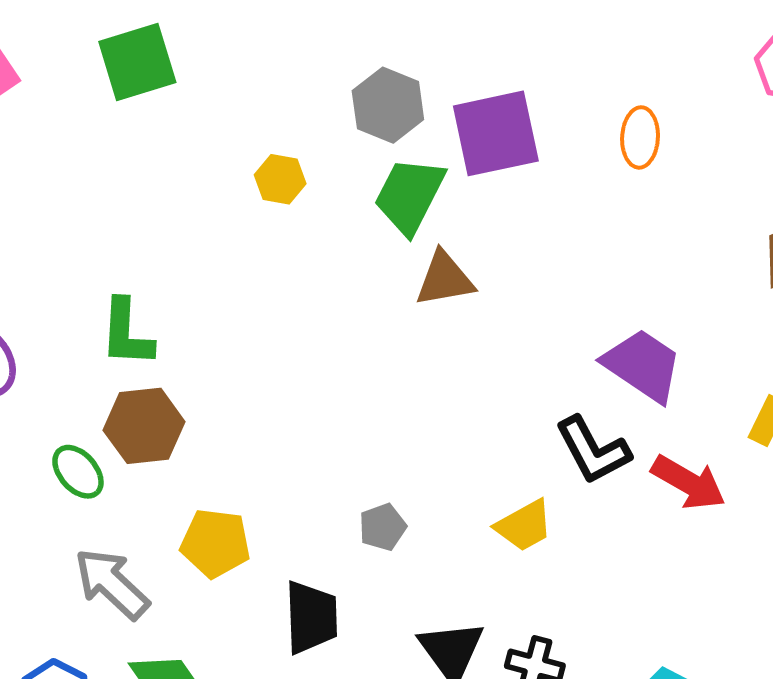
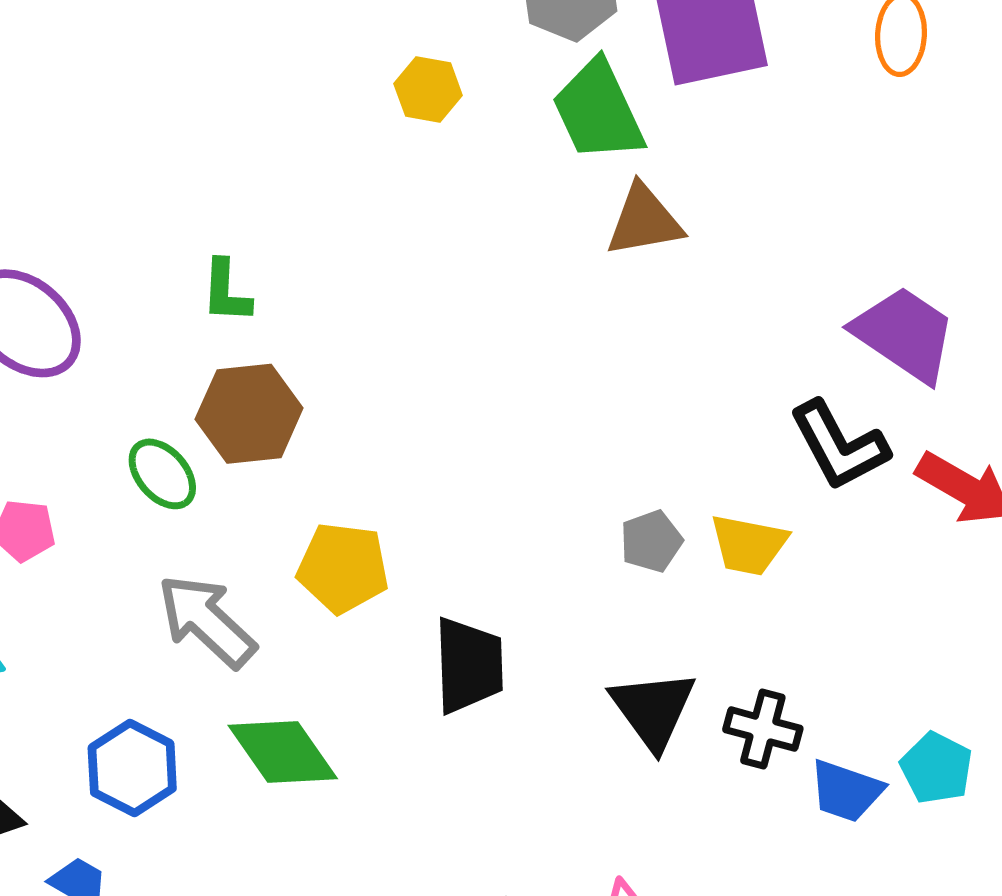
green trapezoid: (410, 195) -> (598, 111), turned -52
green L-shape: (127, 333) -> (226, 291), size x0.7
yellow trapezoid: (524, 526) -> (749, 545), turned 40
gray pentagon: (383, 527) -> (651, 541), moved

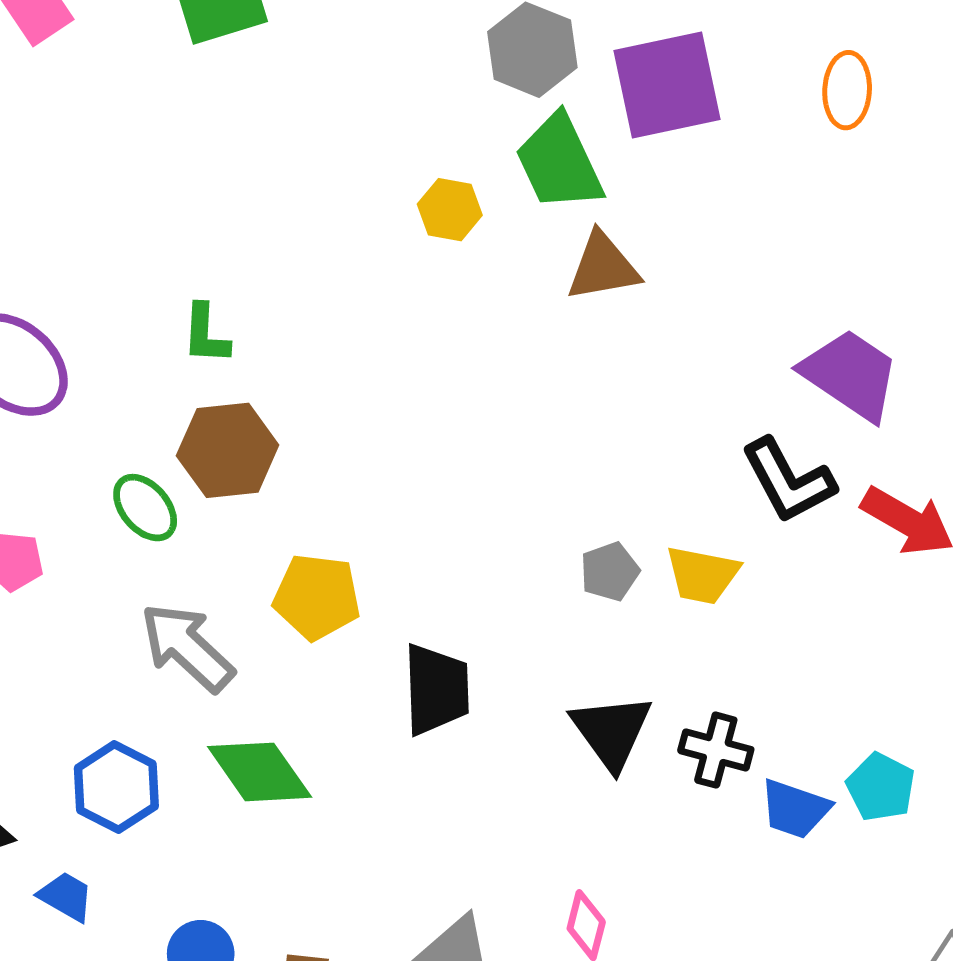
yellow hexagon: (428, 90) -> (450, 210), moved

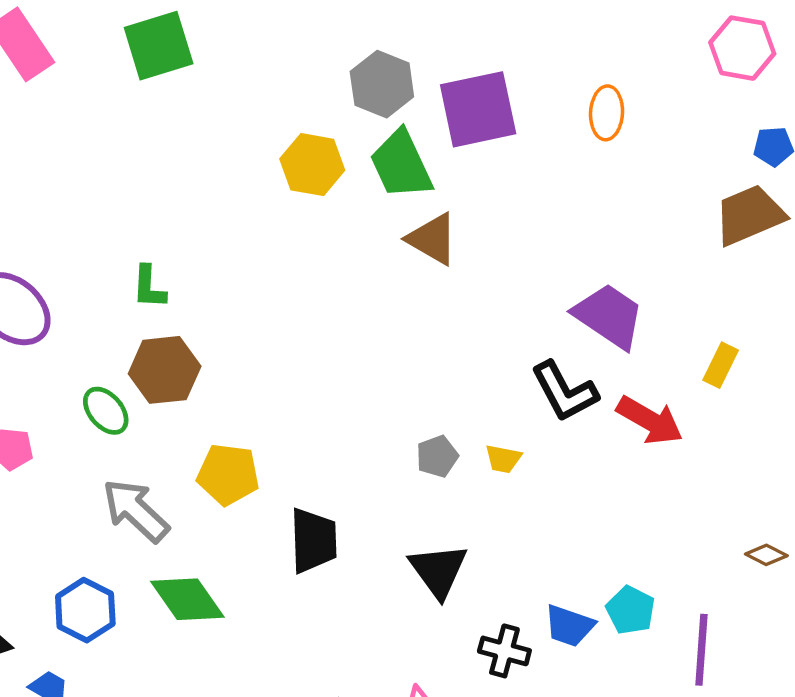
yellow hexagon: (450, 210) -> (312, 165), moved, size x1.4
brown triangle: (603, 267) -> (432, 239), turned 40
yellow trapezoid: (702, 575) -> (503, 459), size x0.7
black cross: (716, 750) -> (504, 651), moved

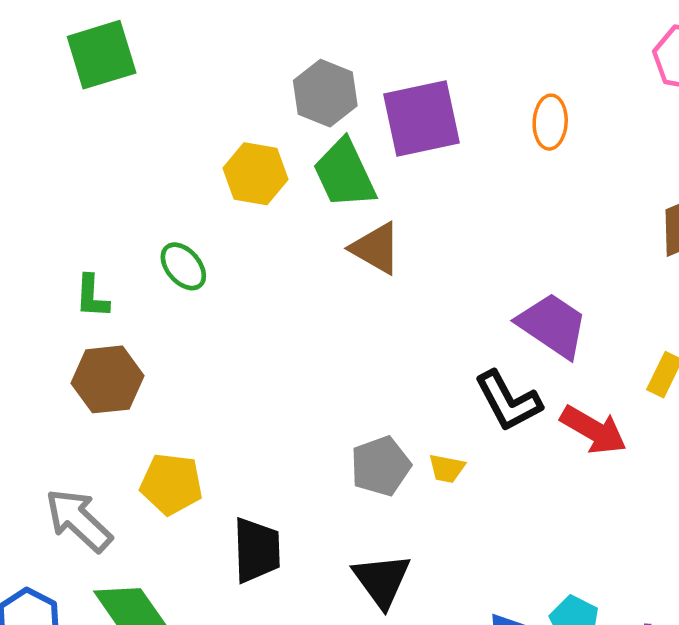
green ellipse: (106, 411) -> (183, 266), moved
gray pentagon: (437, 456) -> (381, 466), size x1.4

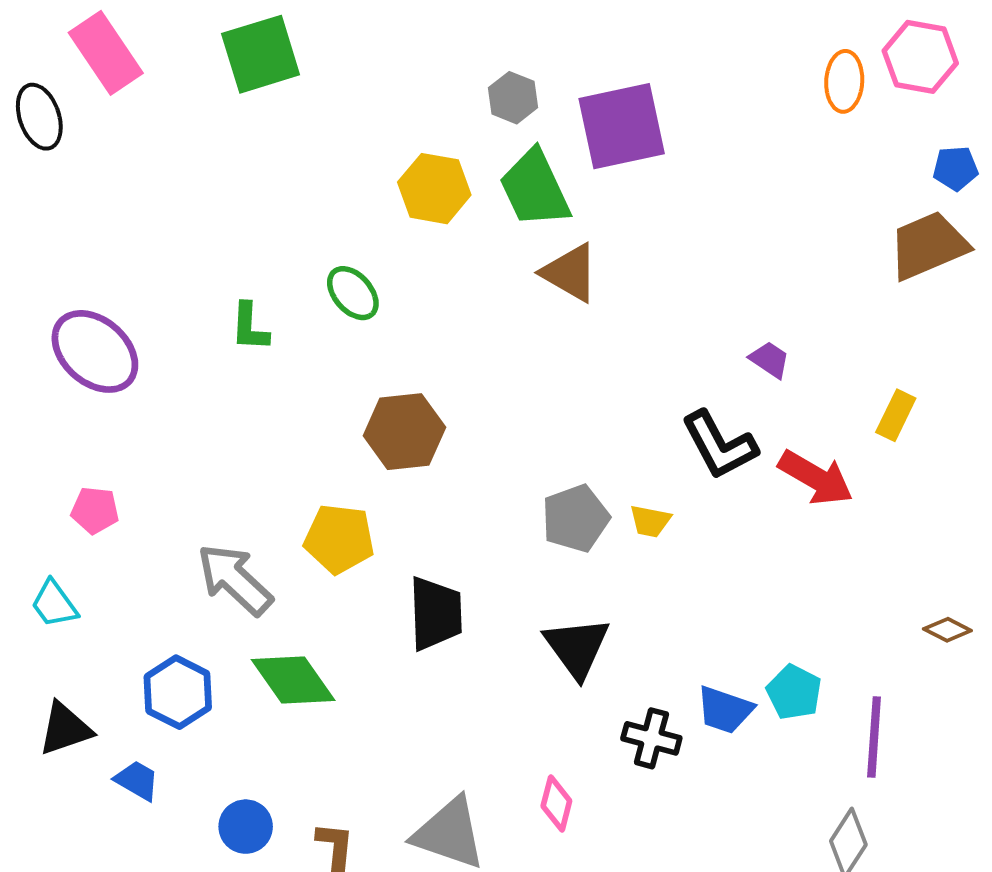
gray hexagon: (325, 93) -> (513, 98), size x0.7
orange ellipse: (550, 122) -> (844, 81), moved
purple trapezoid: (553, 325) -> (770, 360), size x0.5
brown hexagon: (108, 379) -> (404, 432), moved

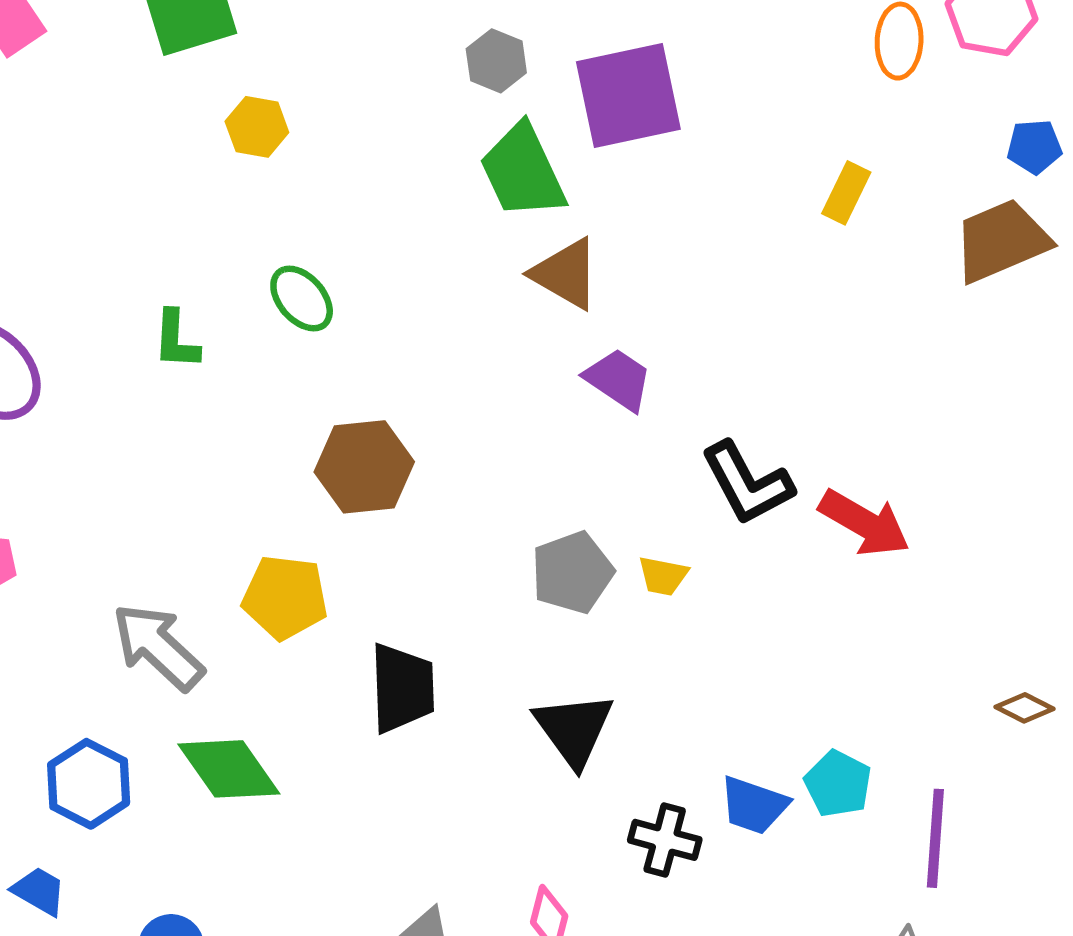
yellow hexagon: (434, 189) -> (257, 127), moved, size x0.7
purple trapezoid: (770, 360) -> (618, 379), moved, size x1.4
yellow rectangle: (896, 415) -> (846, 193), moved

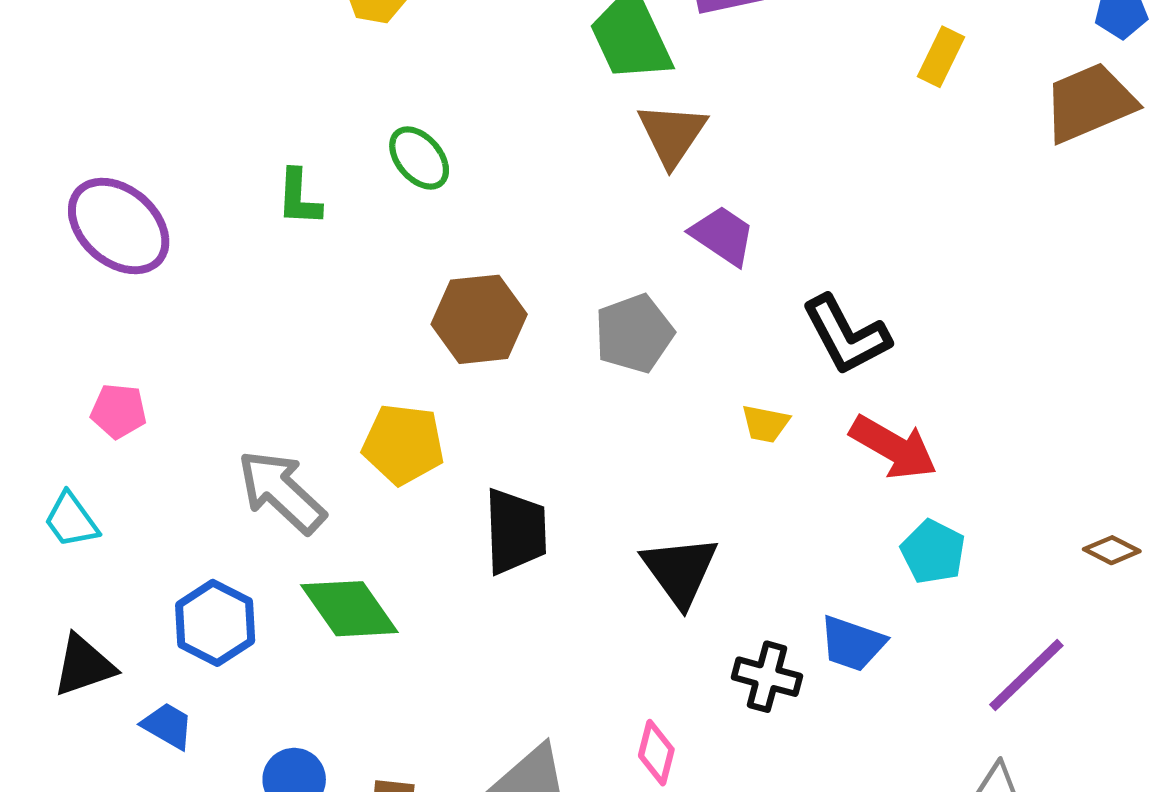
brown triangle: (566, 274) -> (672, 134), turned 34
red arrow: (864, 523) -> (893, 447), moved
gray pentagon: (572, 573) -> (634, 334), moved
cyan pentagon: (838, 784) -> (933, 552), moved
purple line: (935, 838) -> (1026, 675), turned 42

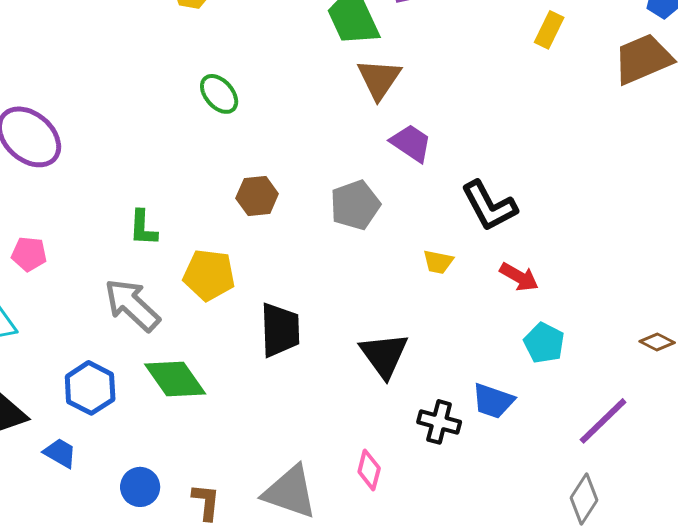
green L-shape: (299, 198) -> (143, 228), moved
brown hexagon: (479, 319) -> (257, 196), size x0.7
red arrow: (893, 447) -> (519, 277), size x0.7

